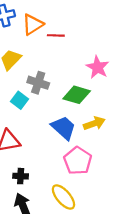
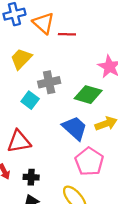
orange triangle: (33, 24) -> (43, 23), turned -45
gray cross: (38, 83) -> (49, 82), turned -30

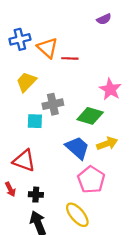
cyan square: (30, 100) -> (35, 121), turned -35
red triangle: (19, 141) -> (24, 161), turned 30

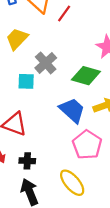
red line: (70, 58) -> (64, 13), turned -56
gray cross: (53, 104) -> (46, 63), turned -30

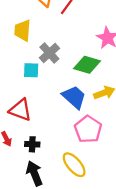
yellow trapezoid: (17, 39) -> (23, 30), turned -40

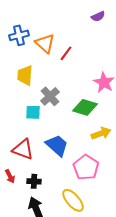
blue trapezoid: (74, 97) -> (57, 145), moved

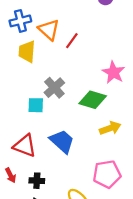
yellow trapezoid: (25, 75) -> (27, 52), moved
pink pentagon: (86, 167) -> (107, 174), moved, turned 30

